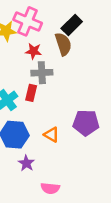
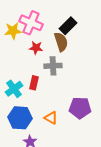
gray cross: (42, 73) -> (53, 66), moved

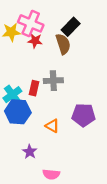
red star: (36, 48) -> (35, 41), moved
gray cross: (53, 66) -> (53, 81), moved
blue hexagon: (20, 118) -> (18, 112), moved

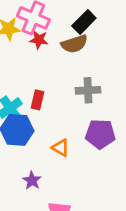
brown semicircle: (63, 44) -> (74, 44), turned 90
gray cross: (53, 81) -> (88, 90), moved

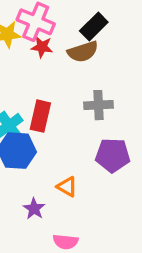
red rectangle: (37, 100) -> (40, 116), size x1.4
orange triangle: (61, 148) -> (67, 187), moved

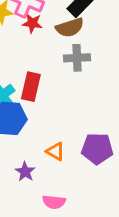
gray cross: (99, 105) -> (77, 58), moved
purple pentagon: (113, 155) -> (97, 149), moved

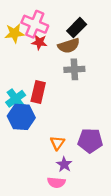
orange triangle: (55, 151) -> (57, 143), turned 35
purple star: (25, 172) -> (64, 164), moved

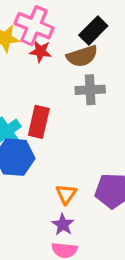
purple star: (64, 164) -> (63, 225), moved

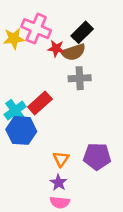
red star: (40, 51) -> (56, 48), moved
red rectangle: (39, 122) -> (40, 103), turned 35

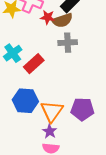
cyan cross: (15, 111) -> (13, 53), moved
blue hexagon: (21, 130) -> (25, 101), moved
orange triangle: (61, 159) -> (52, 111), size x1.6

